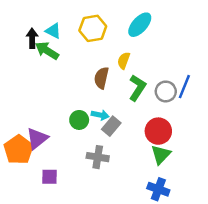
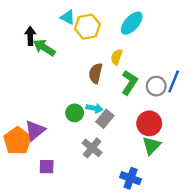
cyan triangle: (53, 31) -> (68, 17), moved
gray cross: (98, 157) -> (92, 148), turned 30
blue cross: (158, 189) -> (131, 178), moved

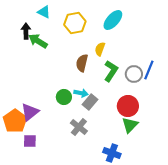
cyan triangle: (68, 17) -> (44, 12), moved
purple square: (47, 167) -> (30, 141), moved

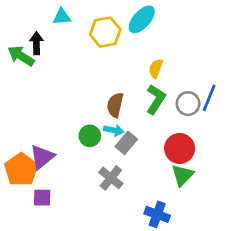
cyan triangle: (44, 12) -> (62, 17), turned -32
cyan ellipse: (113, 20) -> (142, 19), moved
green arrow: (38, 41) -> (21, 56), moved
yellow semicircle: (100, 49) -> (156, 68), moved
brown semicircle: (82, 63) -> (115, 105), moved

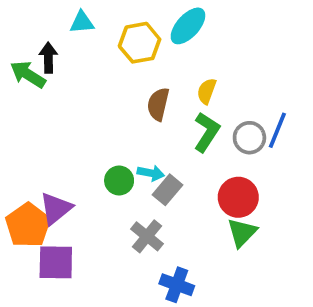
brown semicircle: (115, 105) -> (158, 104), moved
purple square: (42, 198) -> (56, 262), size x1.5
blue cross: (157, 214) -> (177, 285), moved

